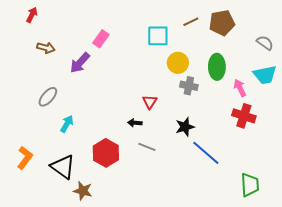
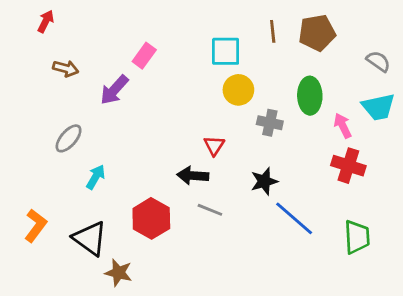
brown line: (191, 22) -> (273, 31), turned -70
yellow circle: (178, 63) -> (238, 90), moved
black arrow: (135, 123) -> (193, 176), size x1.5
green trapezoid: (250, 185) -> (357, 237), moved

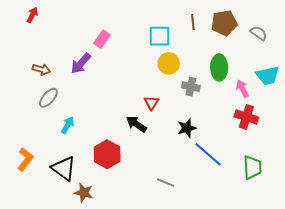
gray semicircle: (378, 61) -> (258, 33), moved
brown arrow: (66, 68) -> (41, 69), moved
black arrow: (193, 176) -> (136, 124), turned 30
gray line: (210, 210) -> (166, 183), moved

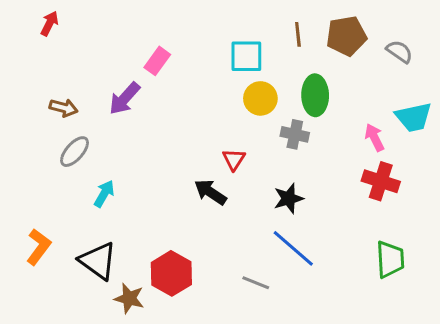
green ellipse: (219, 67) -> (315, 95), moved
red hexagon: (107, 154) -> (171, 273), moved
blue line: (208, 154) -> (293, 248), moved

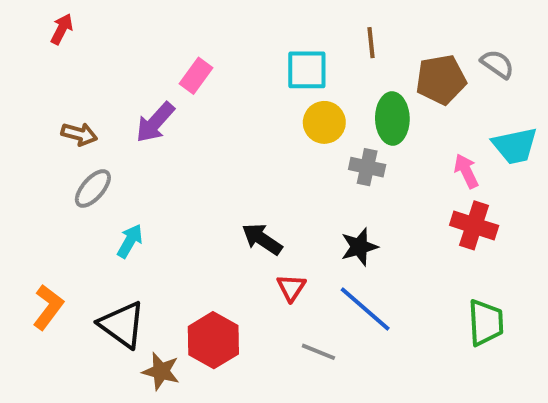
brown pentagon: (346, 36) -> (441, 80), moved
red triangle: (234, 159) -> (291, 288), moved

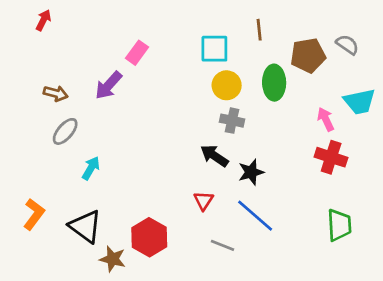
gray cross: (367, 167) -> (232, 121), moved
black arrow: (262, 239) -> (214, 156), moved

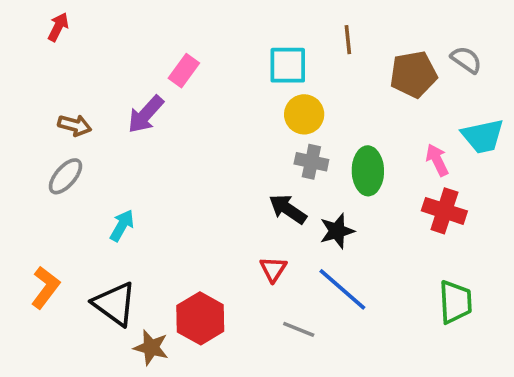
green ellipse: (274, 83) -> (368, 171), moved
gray ellipse: (65, 131) -> (65, 176), moved

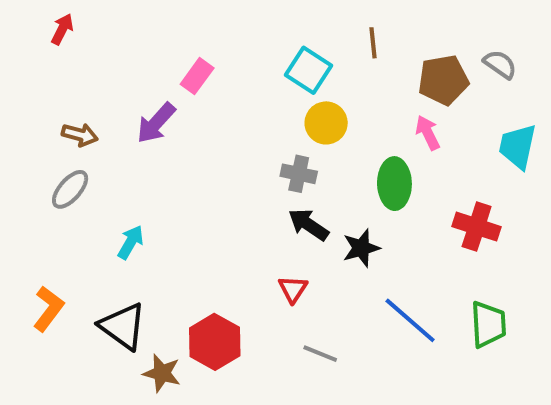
cyan square: (288, 65) -> (308, 70), turned 33
cyan trapezoid: (483, 136) -> (518, 146), turned 114
pink arrow: (437, 160) -> (428, 133), moved
gray cross: (311, 162) -> (299, 174), moved
blue line: (342, 289) -> (410, 320), moved

